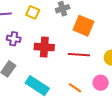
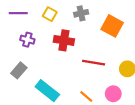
orange square: (83, 26) -> (112, 26), moved
red cross: (44, 47) -> (64, 40), moved

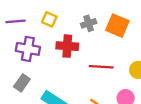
gray cross: (81, 13) -> (89, 23), moved
purple cross: (27, 40) -> (28, 49), size x1.5

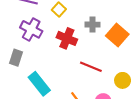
gray rectangle: (22, 83) -> (16, 58), turned -35

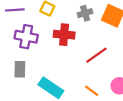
red line: (91, 67) -> (96, 55), turned -40

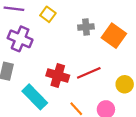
red cross: (64, 35) -> (58, 76), moved

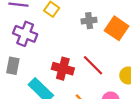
red line: (89, 73) -> (93, 65), turned 70

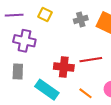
red line: (93, 65) -> (91, 60), turned -45

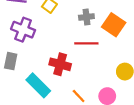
red line: (91, 60) -> (86, 43), moved

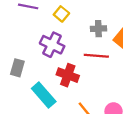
purple cross: (23, 30) -> (52, 45), moved

